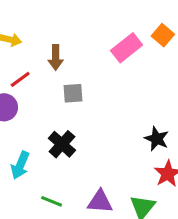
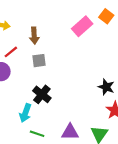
gray square: (73, 93) -> (39, 61), moved
cyan arrow: (20, 165) -> (25, 113), moved

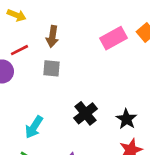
black cross: (42, 94) -> (86, 113), moved
cyan arrow: (25, 113) -> (34, 127), moved

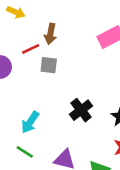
red line: (19, 50) -> (31, 49), moved

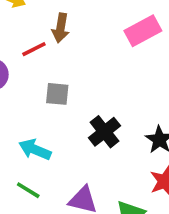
gray square: (49, 65) -> (57, 94), moved
cyan arrow: (30, 122) -> (35, 150), turned 80

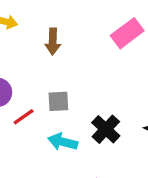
red line: (34, 49) -> (24, 117), moved
cyan arrow: (35, 150) -> (63, 142), moved

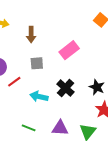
pink rectangle: (127, 33) -> (69, 50), moved
gray square: (58, 101) -> (37, 63), moved

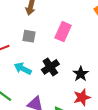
pink rectangle: (69, 50) -> (63, 32), turned -42

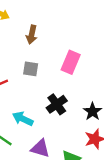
cyan arrow: (23, 69) -> (23, 119), moved

